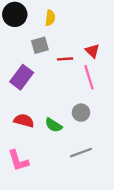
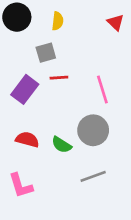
red triangle: (92, 51) -> (116, 22), moved
red line: (65, 59) -> (59, 78), moved
gray circle: (81, 113) -> (93, 130), size x1.5

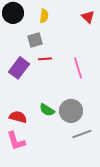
gray circle: (93, 130) -> (71, 111), moved
red semicircle: (27, 139) -> (18, 117), moved
gray line: (93, 176) -> (82, 134), moved

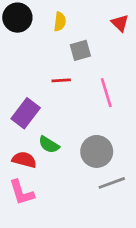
gray square: (35, 40) -> (80, 50), moved
purple rectangle: (19, 68) -> (26, 113), moved
green semicircle: (47, 110) -> (49, 145), moved

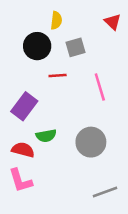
black circle: (17, 18) -> (37, 46), moved
green semicircle: (49, 145) -> (46, 136), turned -42
gray line: (112, 183) -> (105, 192), moved

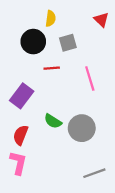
green semicircle: (46, 136) -> (53, 121), moved, turned 42
red semicircle: (23, 150) -> (21, 135), turned -84
pink L-shape: (20, 181) -> (18, 163), turned -150

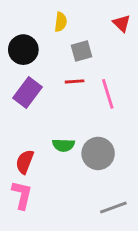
black circle: (33, 42) -> (23, 50), moved
red line: (52, 68) -> (75, 81), moved
purple rectangle: (22, 96) -> (27, 93), moved
green semicircle: (53, 121) -> (63, 145), turned -30

